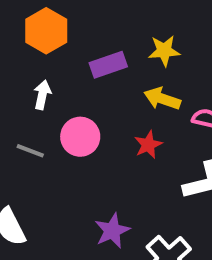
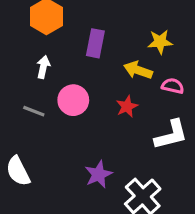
yellow star: (164, 51) -> (160, 42), moved
purple rectangle: (108, 65) -> (95, 43), turned -60

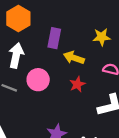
white arrow: (43, 67) -> (16, 55), size x1.5
yellow arrow: (138, 70) -> (74, 58), moved

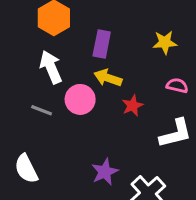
white arrow: (16, 55) -> (51, 67), turned -35
yellow arrow: (74, 58) -> (108, 78), moved

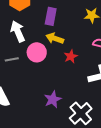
gray line: (42, 110) -> (12, 59), turned -32

